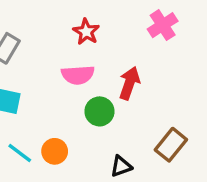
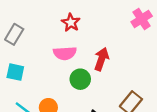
pink cross: (163, 25) -> (142, 19), moved

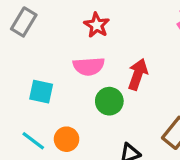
gray rectangle: (14, 34) -> (24, 22), moved
cyan square: (15, 72) -> (41, 92), moved

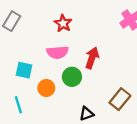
orange circle: (67, 139) -> (46, 88), moved
cyan line: (33, 141) -> (18, 105), turned 36

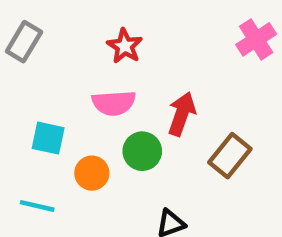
brown rectangle: (120, 99) -> (230, 156), moved
cyan line: (18, 105) -> (37, 206), turned -60

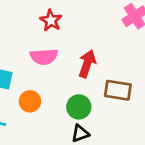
green circle: (142, 151) -> (79, 107), moved
brown rectangle: (230, 156) -> (118, 90), turned 60

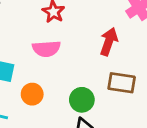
red arrow: (87, 64) -> (109, 42), moved

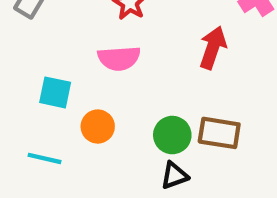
brown rectangle: (122, 83) -> (219, 133), moved

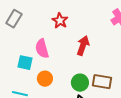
red arrow: (213, 48) -> (83, 46), moved
pink semicircle: (119, 58) -> (42, 49), moved, turned 78

